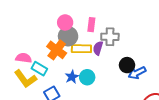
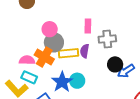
pink rectangle: (91, 25) -> (88, 26), moved
gray cross: (110, 37) -> (107, 39), moved
pink semicircle: (24, 58) -> (27, 60), moved
blue star: (72, 77) -> (62, 82), size x1.5

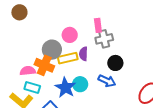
pink rectangle: (88, 26) -> (98, 25), moved
pink circle: (50, 29) -> (70, 35), moved
blue arrow: (126, 71) -> (107, 81), moved, turned -114

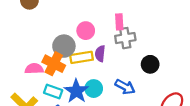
black circle: (115, 63) -> (150, 64), moved
cyan rectangle: (32, 87) -> (53, 92), moved

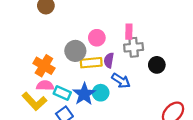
orange cross: (54, 64) -> (44, 66), moved
black circle: (150, 64) -> (157, 65), moved
pink semicircle: (34, 69) -> (45, 86), moved
blue arrow: (125, 87) -> (121, 81), moved

